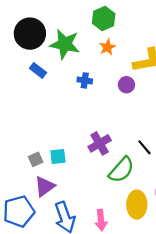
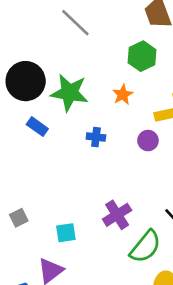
green hexagon: (104, 18) -> (142, 56), moved
gray square: (36, 159) -> (19, 218), moved

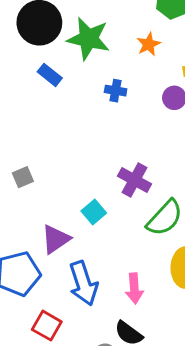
purple cross: (117, 215) -> (135, 180), turned -32
cyan square: (66, 233) -> (94, 212), moved, turned -35

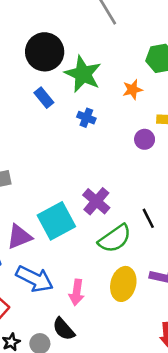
blue cross: (116, 91) -> (86, 118), moved
cyan square: (94, 212) -> (56, 221), size x1.8
blue arrow: (83, 283) -> (35, 279), turned -57

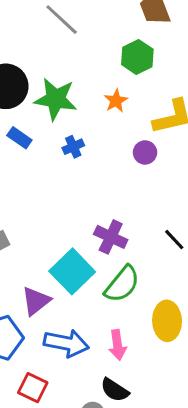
blue cross: (86, 118) -> (73, 147), turned -30
green semicircle: (115, 239) -> (122, 284), moved

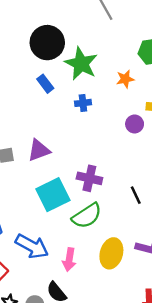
purple cross: (111, 237) -> (89, 178), turned -30
purple triangle: (36, 301) -> (39, 150), moved

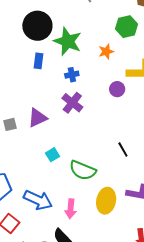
blue rectangle: (45, 84) -> (39, 61), turned 49
purple cross: (89, 178) -> (72, 103), moved, turned 30
cyan square: (53, 195) -> (52, 155), size x0.5
green semicircle: (87, 216) -> (83, 170), turned 60

